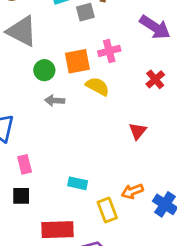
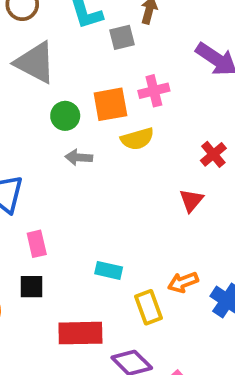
red cross: (155, 79) -> (213, 154), moved
yellow semicircle: (97, 86) -> (137, 139), turned 135

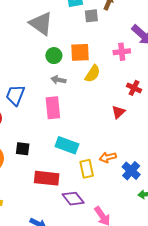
pink cross: (154, 91) -> (122, 52), moved
yellow semicircle: (137, 139) -> (93, 74), turned -48
red cross: (213, 154) -> (134, 88), turned -32
pink rectangle: (37, 244) -> (53, 108), moved, size x1.5
cyan rectangle: (109, 270) -> (67, 145), size x1.5

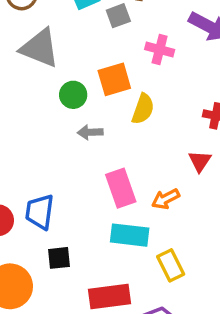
pink cross: (122, 52) -> (160, 50), moved, turned 35
blue trapezoid: (15, 95) -> (40, 212), moved
pink rectangle: (53, 108) -> (121, 188), moved
orange arrow: (108, 157) -> (166, 199), moved

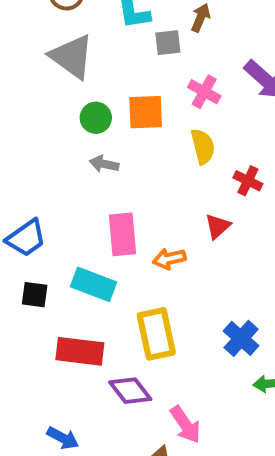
yellow semicircle: (143, 109) -> (203, 146), moved, turned -48
blue trapezoid: (40, 212) -> (26, 238), turned -147
cyan rectangle: (130, 235) -> (93, 284), moved
yellow rectangle: (171, 265) -> (156, 334), size x1.4

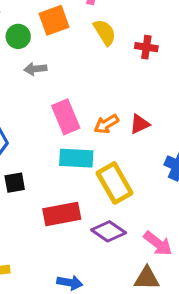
red triangle: (218, 226) -> (140, 124), moved, turned 35
cyan rectangle: (93, 284) -> (76, 158), moved

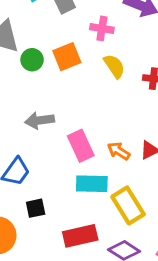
green circle: (18, 36) -> (32, 60), moved
gray arrow: (35, 69) -> (40, 120), moved, size x1.4
orange arrow: (106, 124) -> (119, 151), turned 65

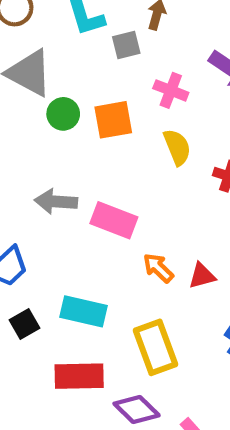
pink rectangle: (81, 146) -> (114, 220), moved, turned -56
cyan rectangle: (92, 184) -> (84, 311), moved
black square: (36, 208) -> (24, 324), turned -30

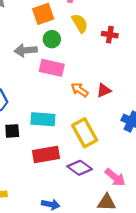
green circle: (63, 114) -> (52, 39), moved
gray arrow: (56, 202) -> (26, 50), moved
black square: (24, 324) -> (12, 131), turned 35

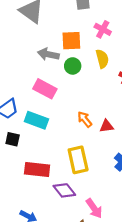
gray arrow: (26, 50) -> (48, 54), moved
pink rectangle: (52, 68) -> (45, 89), moved
cyan rectangle: (43, 119) -> (36, 120), moved

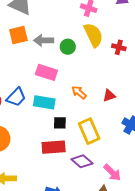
orange square: (71, 41) -> (18, 35), moved
yellow semicircle: (102, 59) -> (93, 35), size x1.4
orange arrow: (85, 119) -> (79, 92), moved
black square: (13, 139) -> (60, 123), moved

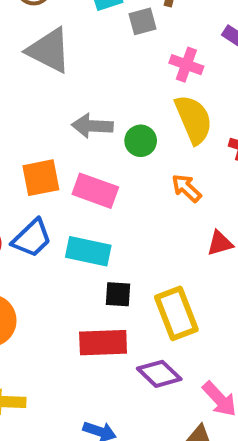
orange square: (18, 35) -> (41, 178), moved
orange arrow: (79, 92) -> (186, 188), moved

